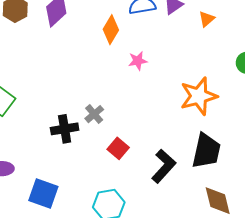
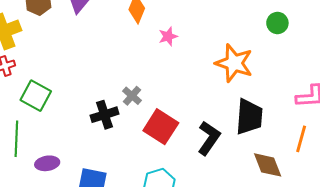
orange star: (199, 96) -> (234, 63), turned -30
red square: (118, 148) -> (161, 127), size x1.6

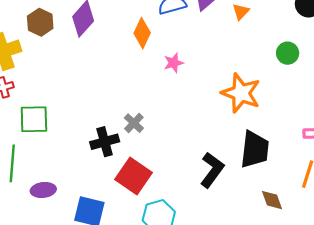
green square: (36, 96) -> (34, 119), turned -32
red square: (161, 127) -> (133, 176), moved
brown diamond: (268, 165) -> (272, 200), size x0.7

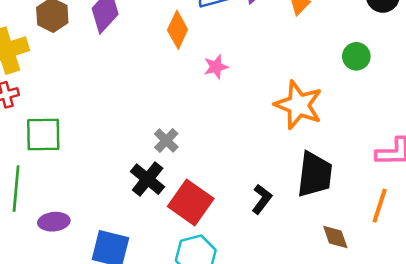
black cross: (105, 142) -> (148, 179), moved, turned -36
black L-shape: (212, 170) -> (262, 199), size x0.7
red square: (133, 176) -> (191, 202), moved

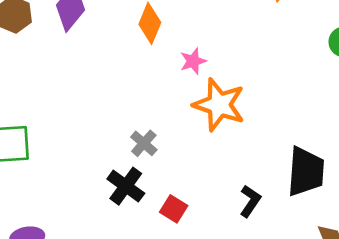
orange star: (298, 105) -> (219, 105), moved
red square: (191, 202) -> (174, 209), size x0.6

